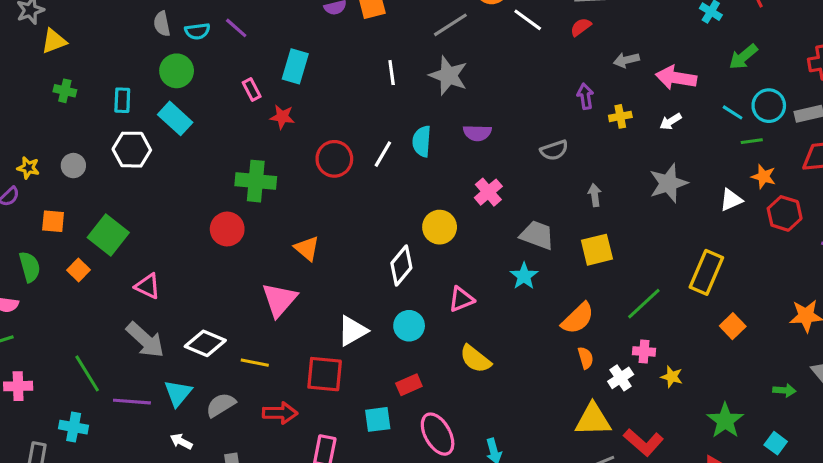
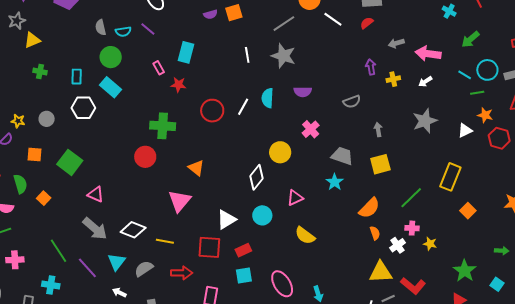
orange square: (79, 270) -> (44, 198), moved
red rectangle: (409, 385) -> (243, 250), moved
purple line: (132, 402) -> (87, 268), turned 45

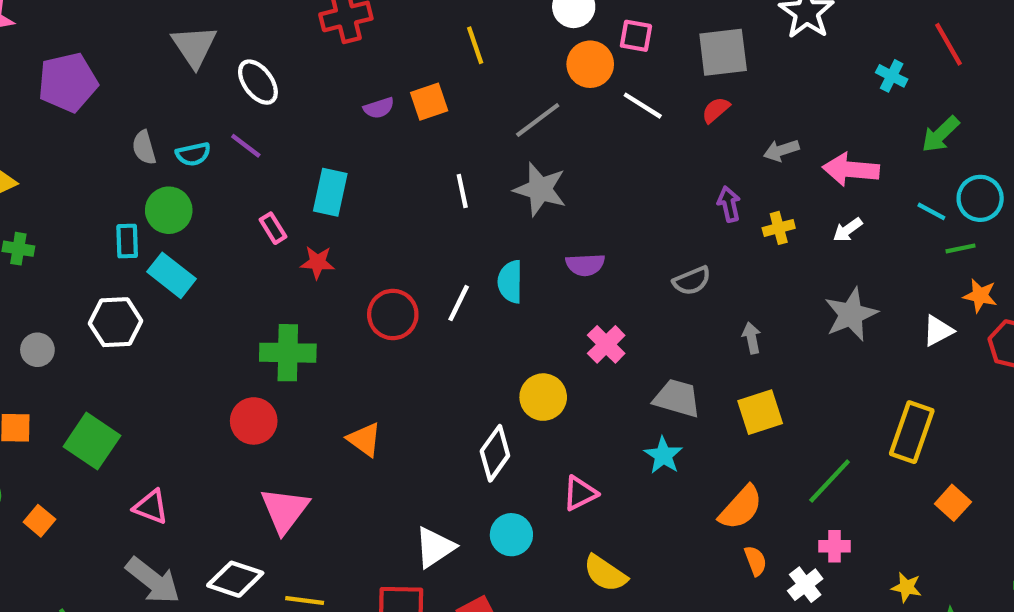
cyan rectangle: (77, 77) -> (127, 241), moved
pink triangle: (180, 201) -> (285, 510), moved
yellow star: (430, 244) -> (907, 587), moved

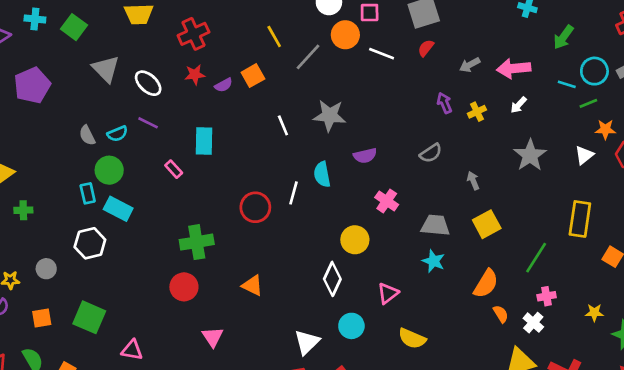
purple pentagon: (68, 82) -> (32, 85), moved
gray line: (538, 120) -> (308, 57), moved
red star: (317, 262) -> (195, 75), moved
pink triangle: (285, 510) -> (213, 337), size x0.7

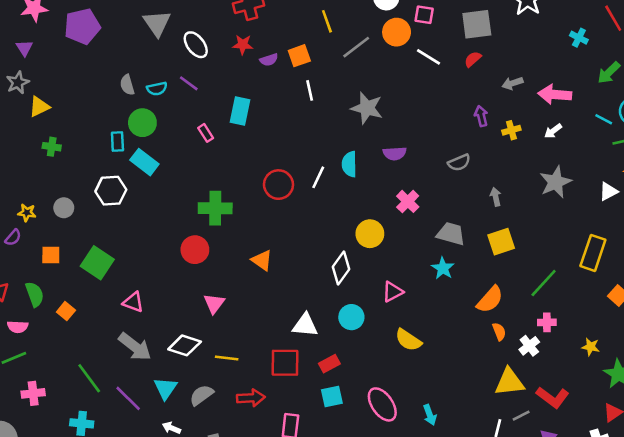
white line: (283, 125) -> (310, 90), moved
white triangle: (307, 342) -> (305, 325), turned 40

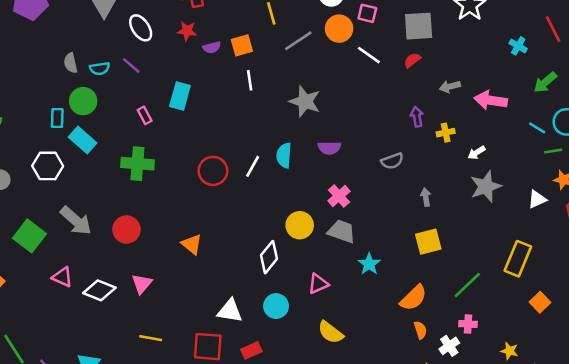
white arrow: (553, 131) -> (476, 153), moved
green cross: (215, 208) -> (137, 164), moved
gray trapezoid: (451, 234) -> (342, 231), moved
white diamond: (185, 345) -> (99, 290), moved
gray arrow: (135, 347) -> (76, 221), moved

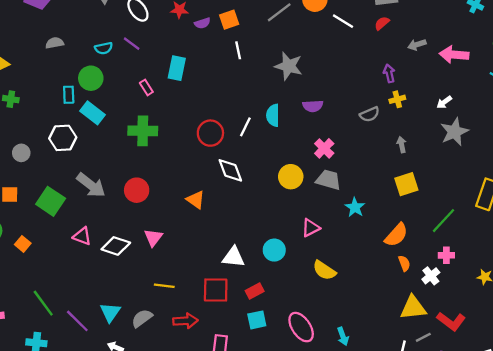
gray semicircle: (71, 63) -> (55, 43), moved, turned 96
yellow cross: (446, 133) -> (397, 99), moved
white diamond: (269, 257) -> (230, 170), moved, turned -56

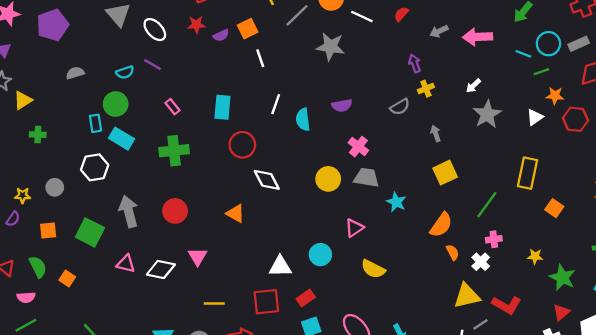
gray star: (289, 66) -> (331, 47), moved
cyan rectangle: (177, 68) -> (222, 107), moved
white line: (245, 127) -> (276, 104), moved
gray arrow: (91, 185) -> (129, 211), turned -136

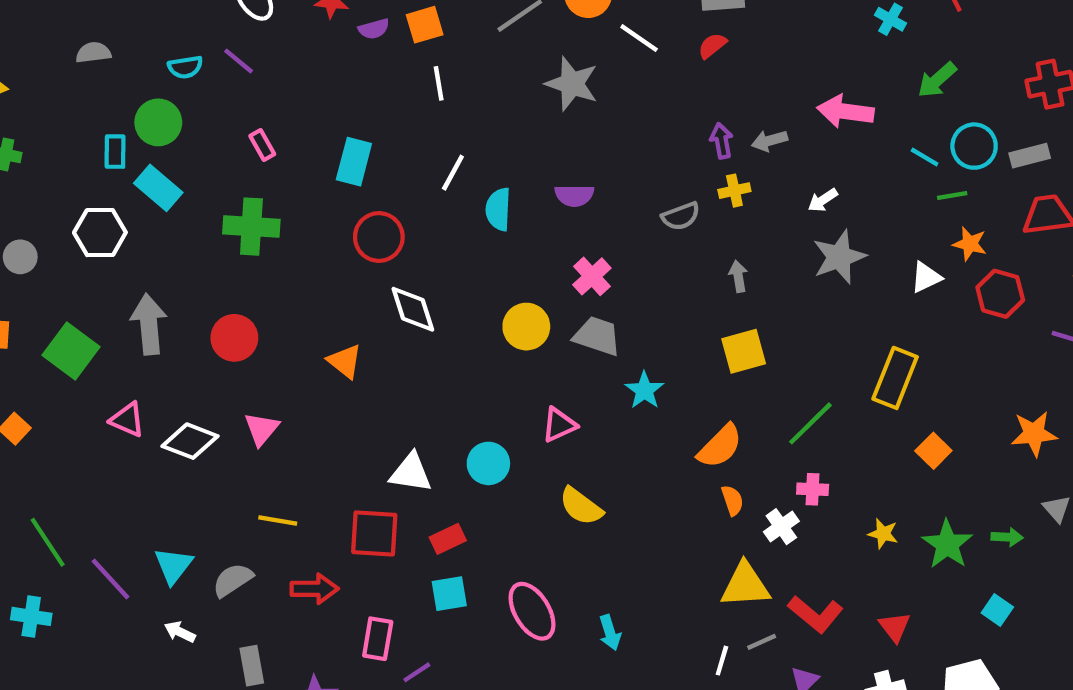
gray arrow: (439, 31) -> (770, 141), moved
green star: (562, 277) -> (947, 544), moved
red triangle: (561, 312) -> (895, 627), moved, turned -36

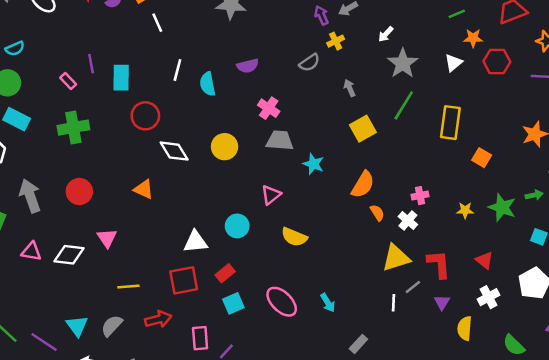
purple line: (239, 61) -> (91, 64), moved, turned 54
yellow circle: (526, 327) -> (225, 147), moved
green line: (810, 423) -> (404, 105), moved
red L-shape: (816, 614) -> (439, 264), turned -120

